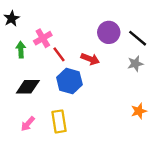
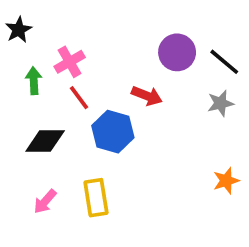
red line: (59, 54) -> (79, 98), moved

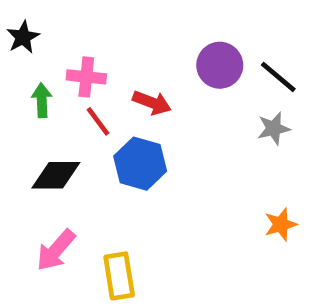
pink cross: (70, 62) -> (86, 77), turned 36
red arrow: (147, 96) -> (152, 103), moved
yellow rectangle: (96, 198) -> (119, 276), moved
pink arrow: (45, 201) -> (56, 250), size x1.4

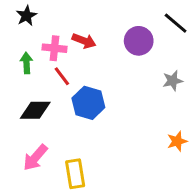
black star: (23, 37) -> (26, 16), moved
black line: (278, 77) -> (176, 23), moved
red arrow: (152, 103) -> (84, 41), moved

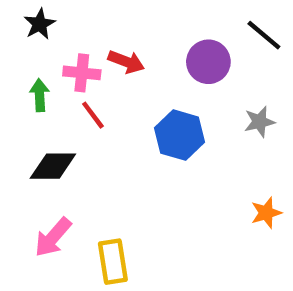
blue hexagon: (88, 103) -> (180, 135), moved

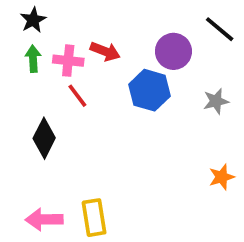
green arrow: (40, 95) -> (33, 59), moved
blue hexagon: (180, 135) -> (149, 90), moved
black diamond: (53, 166) -> (44, 138), turned -63
pink arrow: (53, 237) -> (44, 219), moved, turned 48

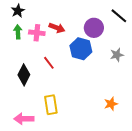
red line: (77, 96) -> (49, 63), moved
orange star: (222, 177) -> (111, 104), moved
yellow rectangle: (94, 218) -> (51, 105), moved

